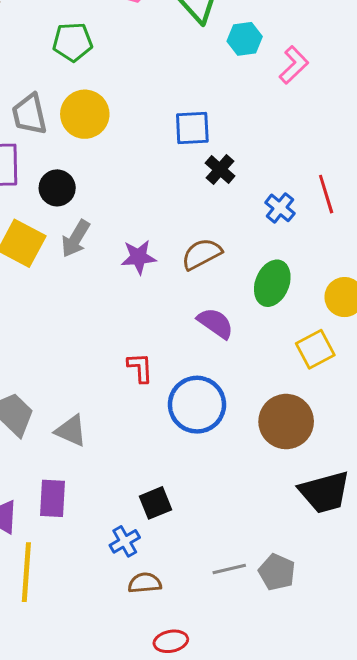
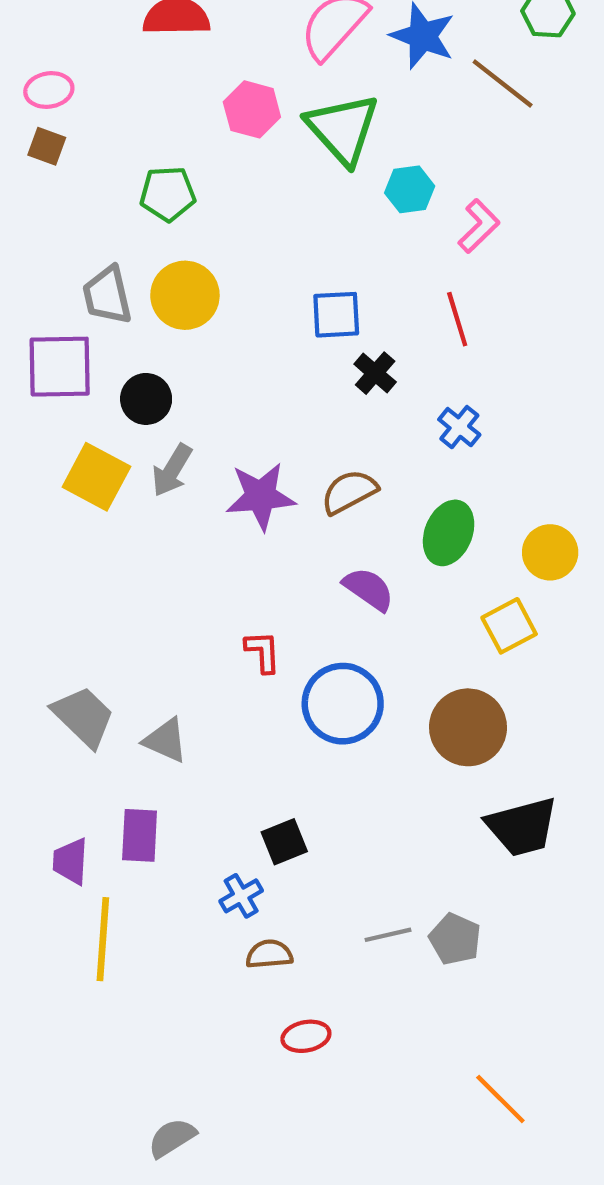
red line: (326, 194) -> (457, 319), moved
purple star: (139, 257) -> (261, 496), size x1.4

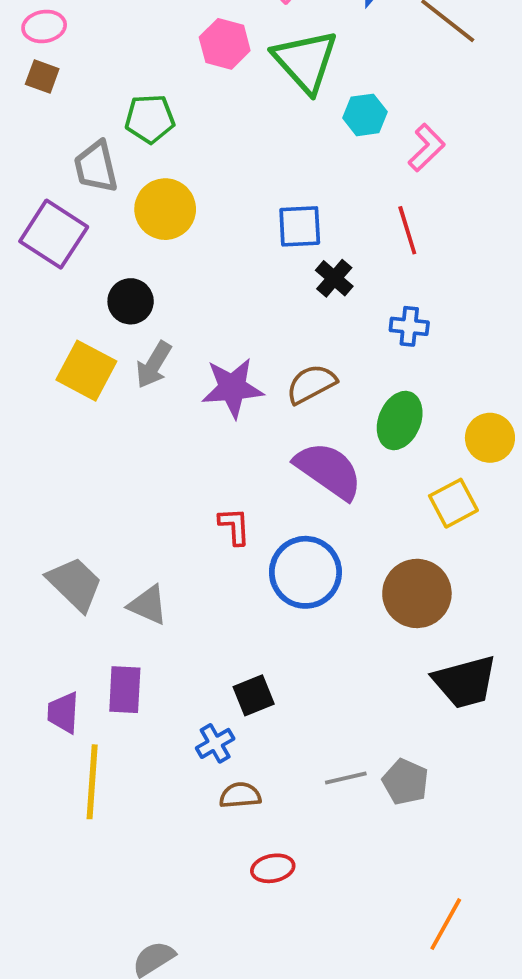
gray trapezoid: (107, 295) -> (96, 167), moved
purple square: (60, 367) -> (54, 234), moved, turned 34
blue cross: (459, 427) -> (409, 326), turned -33
purple semicircle: (369, 589) -> (329, 470), size x1.5
orange line: (500, 1099) -> (446, 924), turned 74

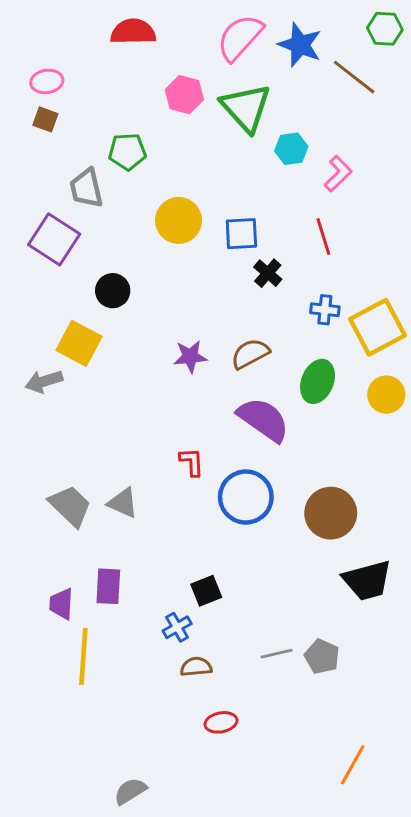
yellow circle: (165, 209) -> (179, 220), moved
gray arrow: (154, 365) -> (44, 381), moved, turned 42
purple star: (232, 388) -> (190, 357), size x0.7
yellow square: (453, 503) -> (378, 327), moved, size x1.5
gray triangle: (148, 605) -> (123, 503), moved

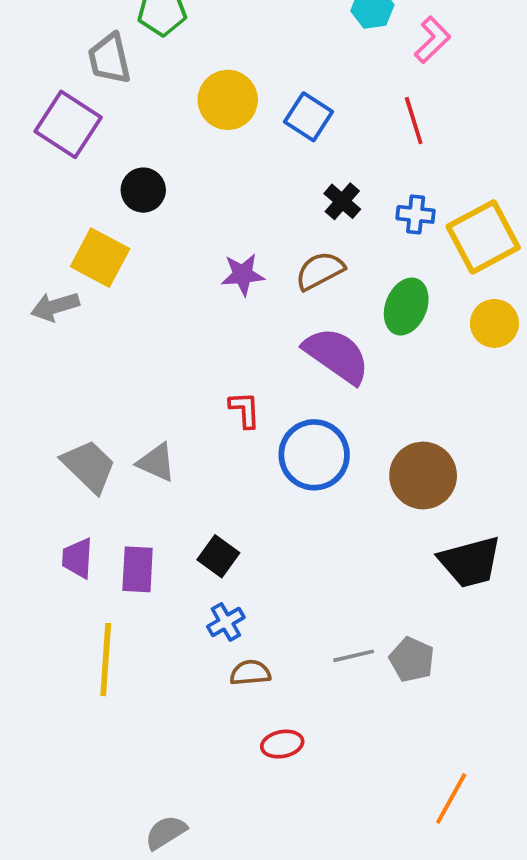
blue square: (241, 234) -> (308, 117), turned 36
black cross: (268, 273) -> (342, 201), moved
black square: (206, 591) -> (218, 556), moved, turned -32
purple trapezoid: (61, 604) -> (78, 558), moved

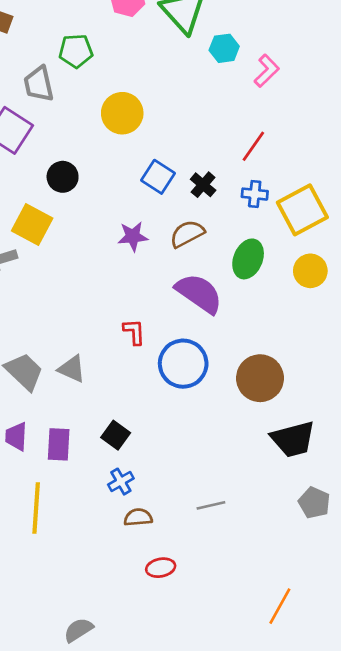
blue square: (308, 117) -> (158, 177), moved
red line: (414, 121) -> (253, 146), moved, turned 52
gray pentagon: (412, 660) -> (314, 503), moved

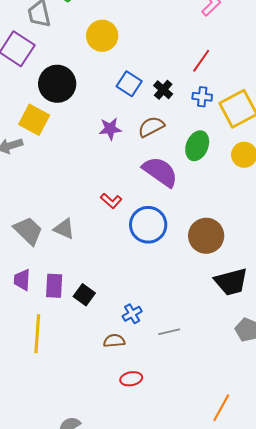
black circle: (63, 177) -> (57, 84), size x1.6
red L-shape: (134, 332) -> (111, 201), turned 135
black square: (116, 435) -> (84, 295), moved
blue cross: (121, 482) -> (132, 314), moved

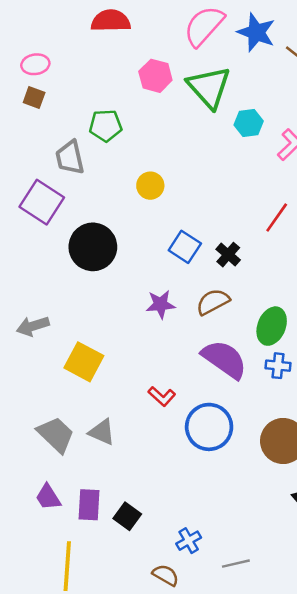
yellow circle: (102, 36) -> (150, 186), size x0.7
blue cross: (202, 97) -> (278, 366), moved
yellow square: (34, 120) -> (84, 362), moved
purple trapezoid: (22, 280) -> (48, 497), turned -35
brown semicircle: (114, 341) -> (166, 575), turned 35

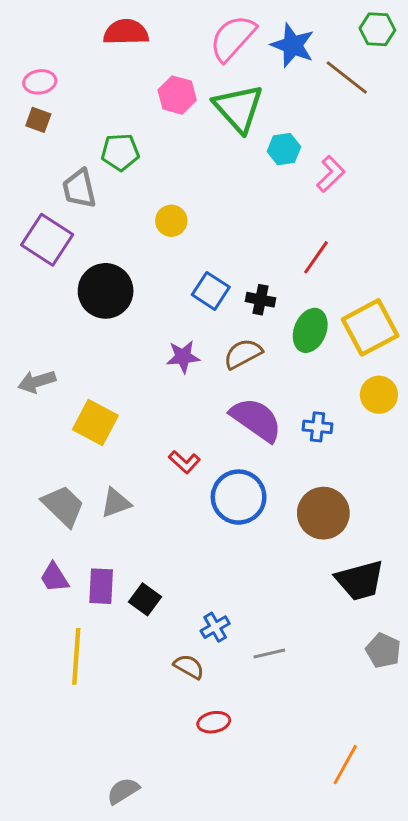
black cross: (228, 255) -> (260, 300), turned -30
green ellipse: (272, 326) -> (310, 330), moved
gray triangle: (102, 432) -> (116, 503), turned -44

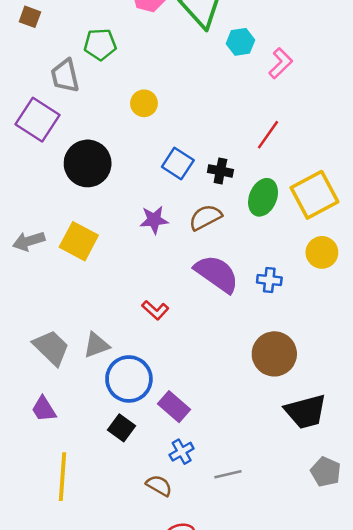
yellow square: (95, 422) -> (79, 241), moved
blue circle: (239, 497) -> (129, 379), moved
purple rectangle: (101, 586) -> (174, 407), moved, turned -52

